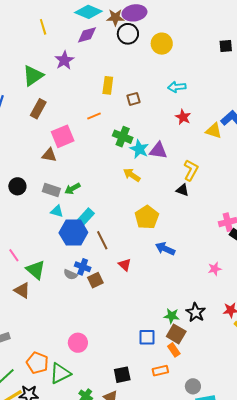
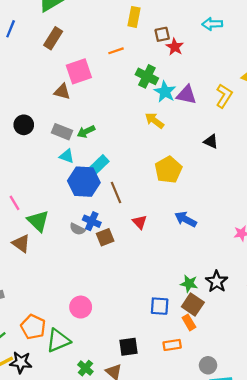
red star: (183, 117) -> (175, 47), moved
yellow L-shape: (191, 170) -> (224, 96), moved
blue arrow: (165, 249) -> (186, 219), moved

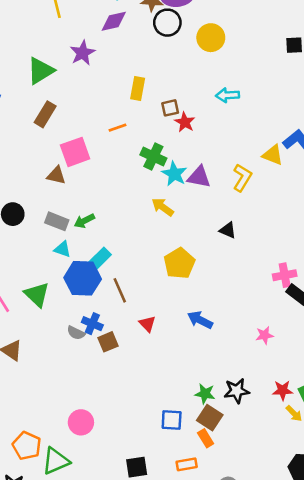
green triangle: (38, 221) -> (37, 295), moved
black star: (217, 281) -> (237, 391), turned 30

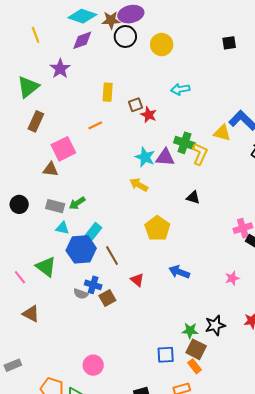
green cross: (153, 157) -> (185, 143), moved

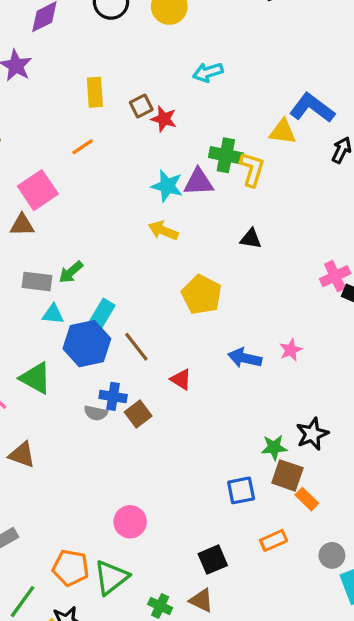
pink star: (232, 278) -> (291, 350), moved
orange rectangle: (195, 366) -> (307, 499), moved

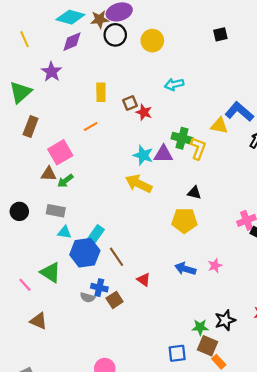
yellow arrow: (163, 230) -> (139, 184), size x1.4
green arrow: (71, 272) -> (65, 181), moved
yellow pentagon: (202, 295) -> (184, 221), moved, turned -30

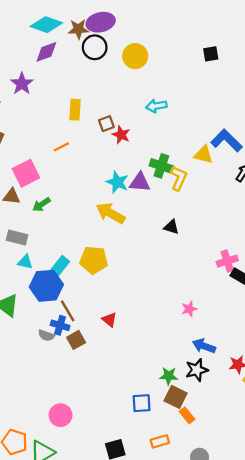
green arrow: (65, 181) -> (42, 204), moved
yellow pentagon: (184, 221) -> (94, 260), moved
brown line: (116, 257) -> (68, 311), moved
blue arrow: (185, 269) -> (204, 346), moved

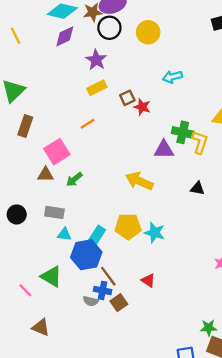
purple star: (22, 84) -> (96, 60), moved
yellow rectangle: (75, 110) -> (97, 88), turned 66
cyan star: (117, 182) -> (155, 233), moved

